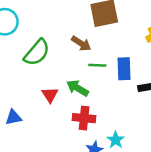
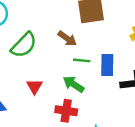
green arrow: (77, 88) -> (74, 84), moved

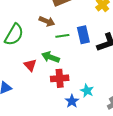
green arrow: (74, 84) -> (50, 57), moved

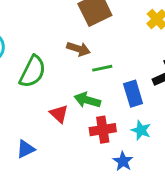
blue rectangle: (83, 35) -> (133, 94), moved
cyan star: (87, 91) -> (141, 130), moved

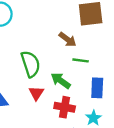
green semicircle: (33, 72) -> (31, 64), moved, turned -64
red triangle: (59, 114) -> (36, 93), moved

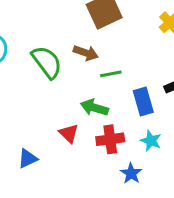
green semicircle: (31, 64) -> (47, 62), moved

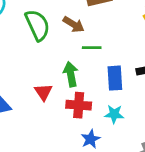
green arrow: (94, 108) -> (71, 74), turned 50
cyan star: (151, 141) -> (114, 114), turned -30

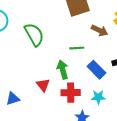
brown arrow: (74, 24) -> (100, 30), moved
blue rectangle: (115, 78) -> (96, 70), turned -36

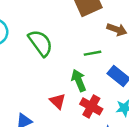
red cross: (71, 93) -> (91, 106), turned 36

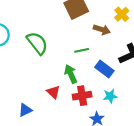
red cross: (91, 106) -> (82, 96), turned -36

